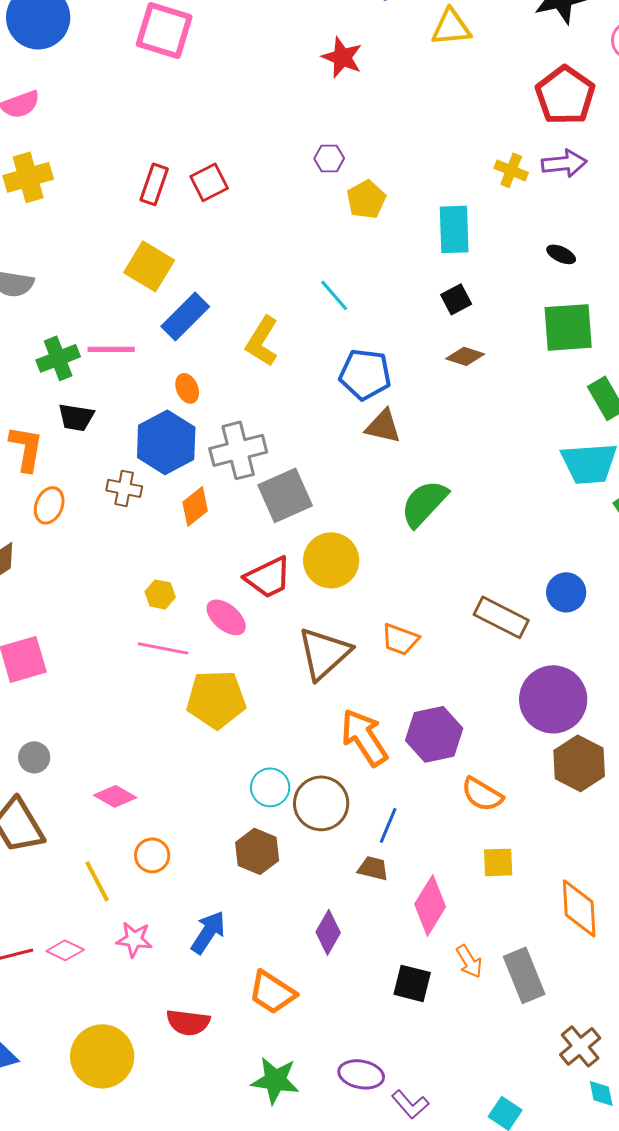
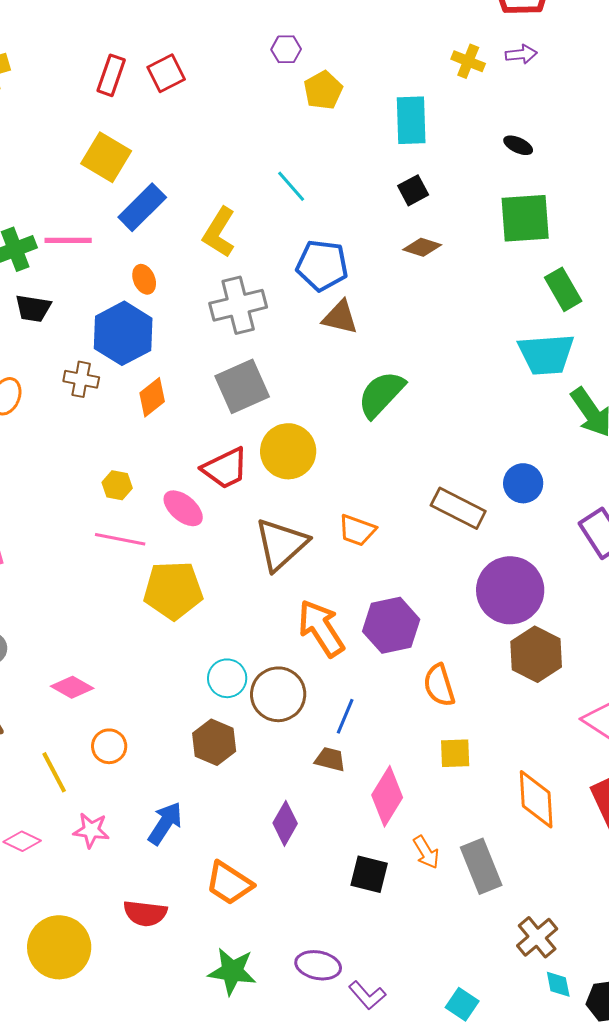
purple arrow: (564, 163) -> (521, 54), size x0.7
gray cross: (238, 450) -> (238, 305), moved
orange semicircle: (482, 794) -> (439, 685), turned 42

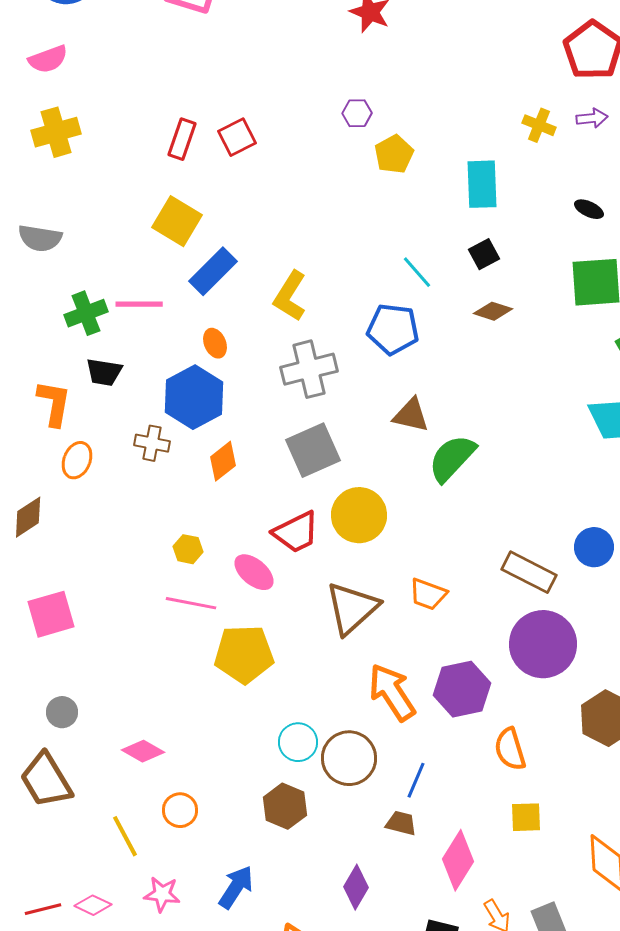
cyan line: (291, 186) -> (417, 272), moved
brown triangle: (340, 317) -> (411, 415), moved
purple circle: (510, 590) -> (543, 644), moved

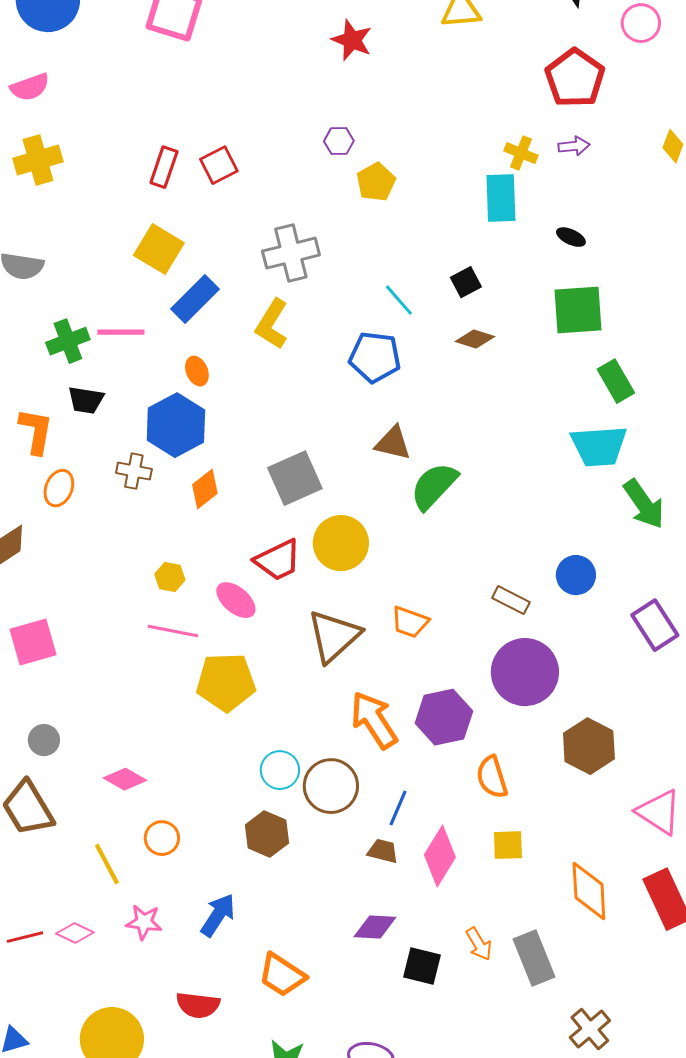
cyan rectangle: (482, 184) -> (501, 198), moved
gray cross: (309, 369) -> (291, 253), moved
brown rectangle: (529, 572) -> (511, 600), size x0.7
pink diamond: (458, 860) -> (440, 856), moved
purple diamond: (356, 887) -> (375, 927), moved, turned 63

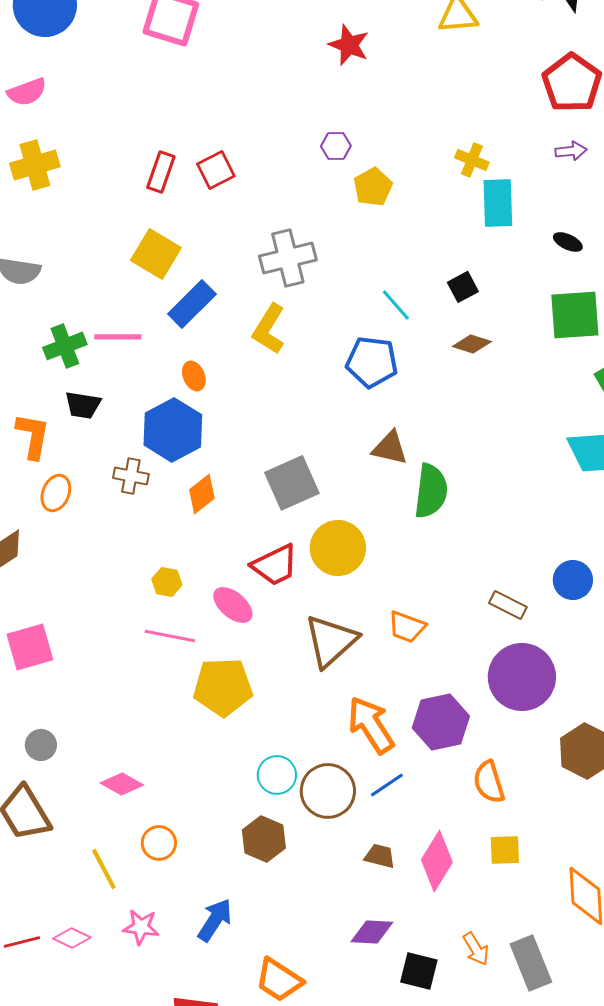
yellow cross: (521, 153) -> (472, 160), moved
green semicircle: (434, 486) -> (431, 491), turned 144
blue line: (398, 808) -> (387, 785), moved, turned 33

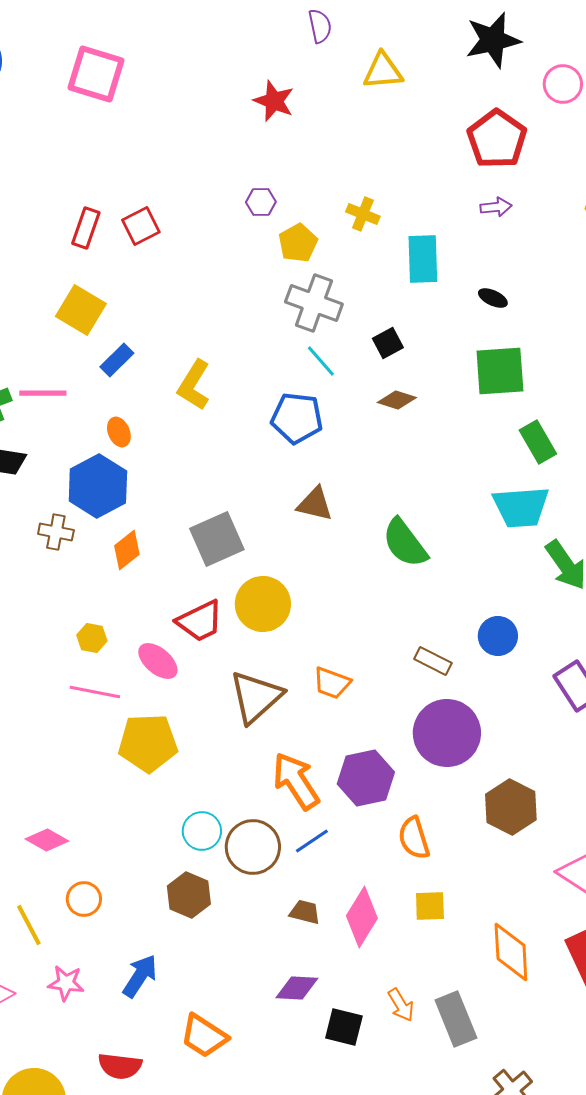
yellow cross: (472, 160) -> (363, 214), moved
gray cross: (288, 258) -> (314, 303), moved, turned 34
blue rectangle: (192, 304) -> (117, 360), size x0.7
green semicircle: (431, 491) -> (405, 543), moved, turned 136

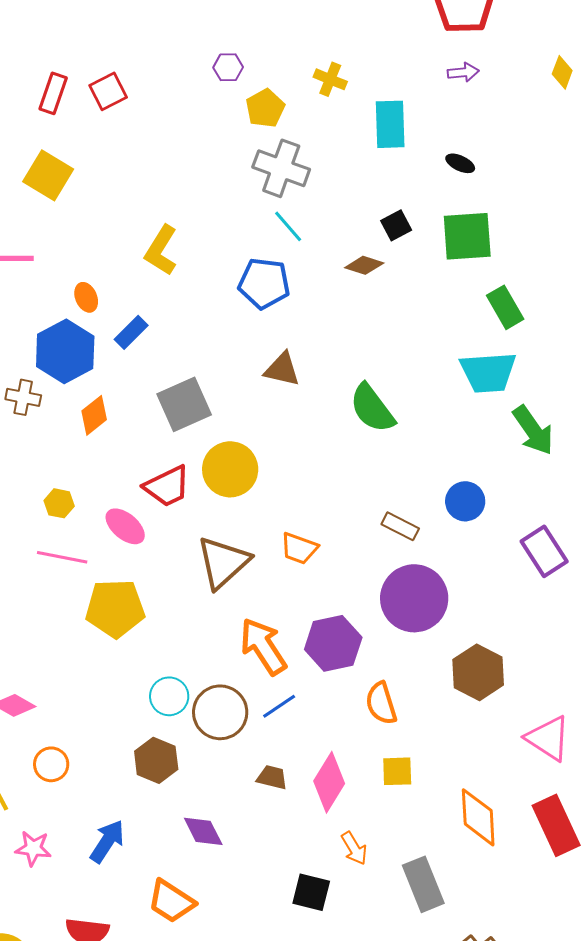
black square: (388, 343) -> (396, 225), moved
blue rectangle: (117, 360) -> (131, 332), moved
purple diamond: (297, 988) -> (203, 831), moved, turned 60
orange arrow: (401, 1005) -> (354, 848), moved

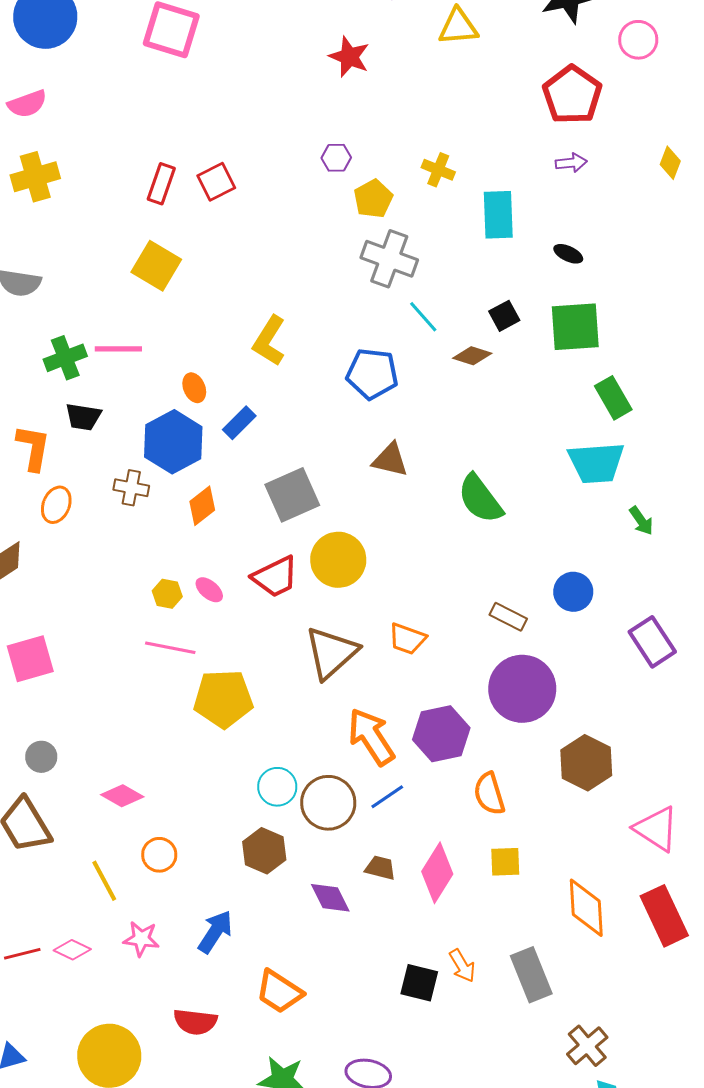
cyan line: (288, 226) -> (423, 317), moved
green arrow: (533, 430) -> (641, 521), size x0.6
pink ellipse: (125, 526) -> (209, 590), moved, size x0.7
purple diamond: (203, 831) -> (330, 898), moved
orange arrow: (354, 848) -> (462, 966), moved

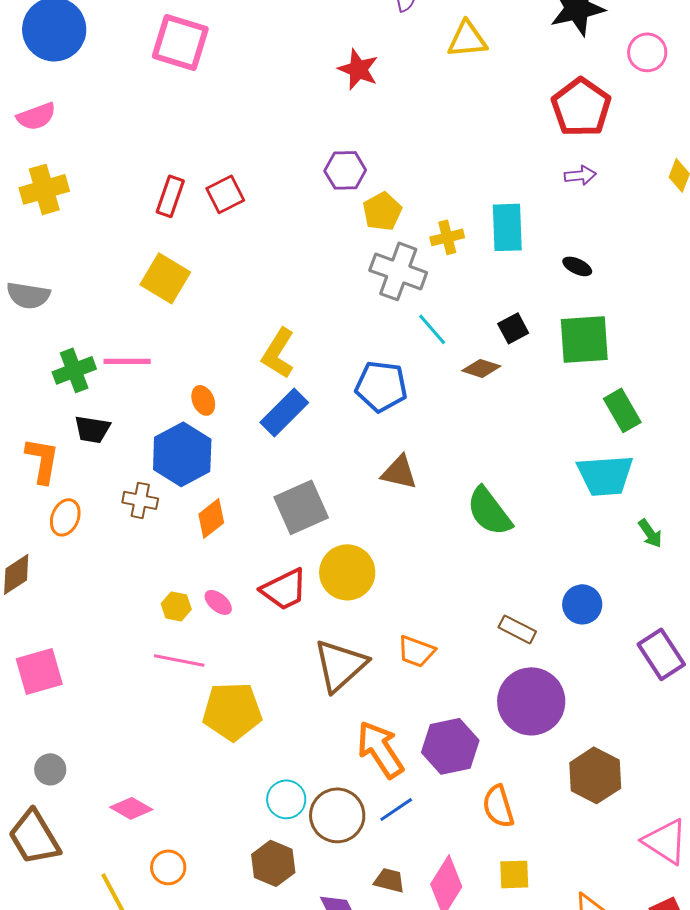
purple hexagon: (336, 158) -> (345, 170), size x1.4
yellow cross: (438, 170) -> (447, 237), moved, turned -36
blue rectangle: (239, 423) -> (284, 412), moved, size x1.4

